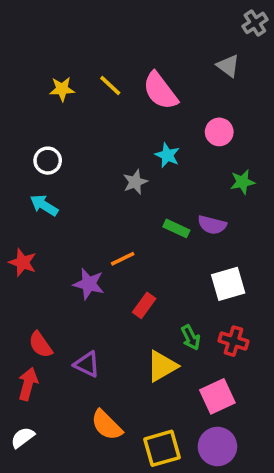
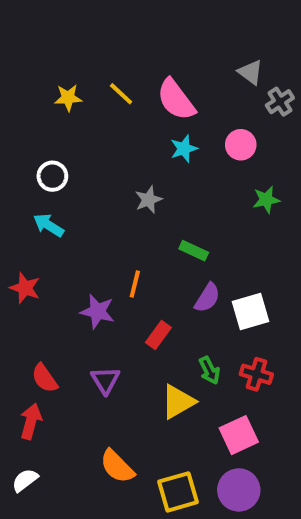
gray cross: (255, 23) -> (280, 102), moved
cyan star: (167, 155) -> (184, 149), moved, turned 30
purple semicircle: (212, 225) -> (207, 298), moved, turned -72
orange line: (123, 259) -> (135, 284), turned -50
purple triangle: (87, 364) -> (105, 380), moved, turned 32

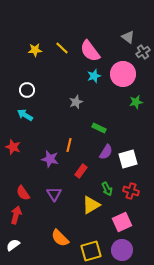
pink circle: (241, 145) -> (123, 74), size x1.6

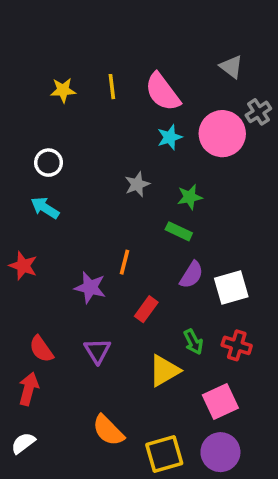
yellow line: (62, 48) -> (112, 87), turned 40
gray cross: (143, 52) -> (258, 112), moved
green star: (136, 102) -> (190, 197), moved

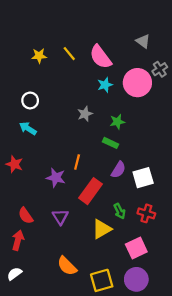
yellow line: (112, 87) -> (69, 54), turned -32
red rectangle: (146, 309) -> (90, 191), size x1.6

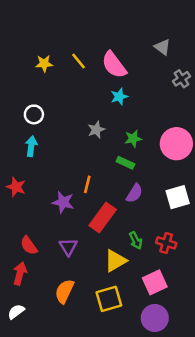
pink circle: (137, 83) -> (176, 144), moved
cyan arrow: (28, 128) -> (31, 146), turned 66
white square: (143, 178) -> (178, 197), moved
orange semicircle: (67, 266) -> (64, 291), moved, turned 70
yellow square: (102, 280) -> (109, 299), moved

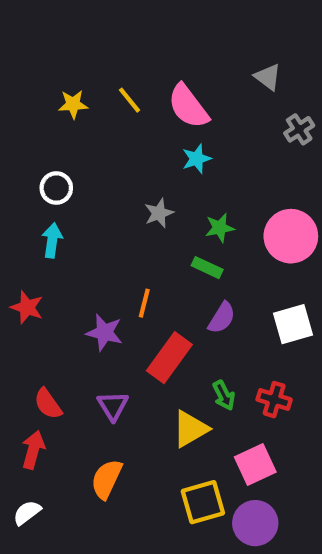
yellow square: (109, 299) -> (203, 502), moved

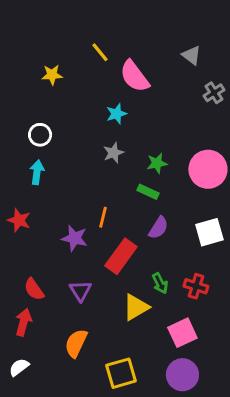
yellow line: (130, 100) -> (100, 52), moved
cyan star: (197, 159) -> (116, 114), moved
yellow square: (203, 502) -> (121, 373), moved

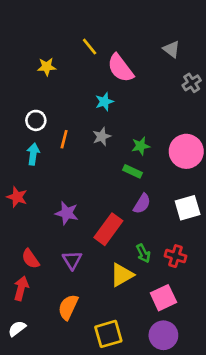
orange line: (103, 217) -> (64, 139), moved

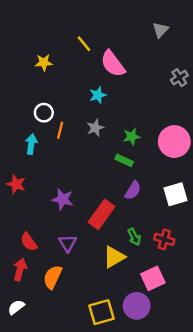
gray triangle: (171, 49) -> (160, 30), moved, turned 36
white circle: (36, 120) -> (44, 113), moved
orange semicircle: (68, 307) -> (53, 277), moved
purple circle: (163, 335) -> (137, 306), moved

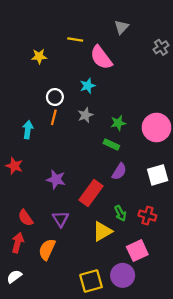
gray triangle: (160, 30) -> (121, 27), moved
yellow line: (84, 44) -> (75, 39), turned -42
gray cross: (179, 78) -> (161, 47), moved
white circle: (44, 113) -> (55, 97), moved

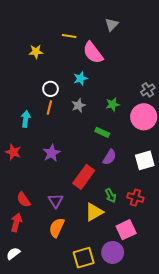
gray cross: (161, 47) -> (148, 90), moved
green star: (118, 123) -> (113, 104), moved
purple star: (56, 179) -> (52, 153), moved, turned 30
orange semicircle: (47, 249) -> (57, 228), moved

